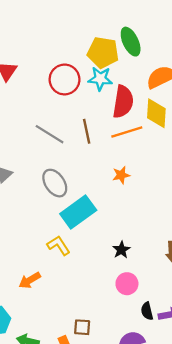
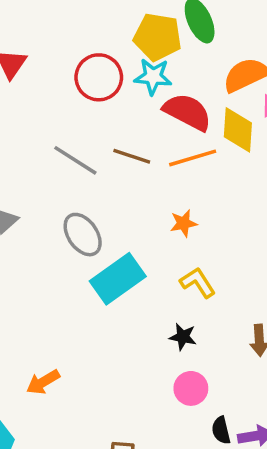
red semicircle: (123, 102) -> (187, 112), turned -72
brown line: (87, 131) -> (132, 156), turned -60
yellow L-shape: (59, 245) -> (198, 283), moved
black star: (121, 250) -> (183, 337), turned -30

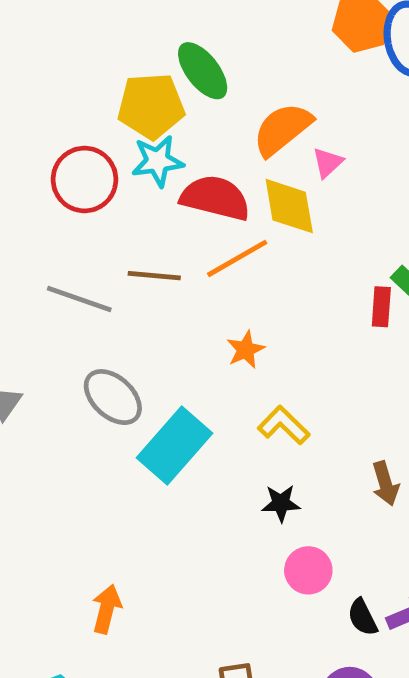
orange arrow: (43, 382) -> (107, 609), turned 148

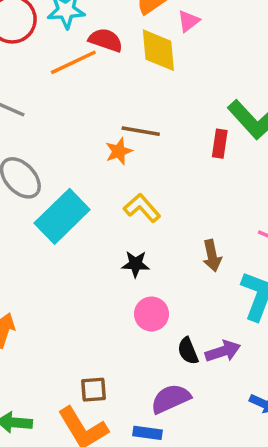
red semicircle: (215, 198) -> (106, 40), size x0.7
orange line: (237, 258) -> (73, 62), moved
brown line: (154, 276) -> (141, 131), moved
red rectangle: (381, 307) -> (220, 144), moved

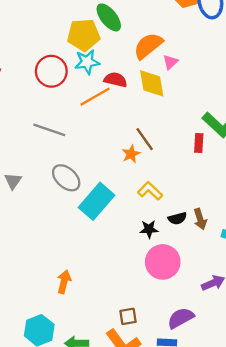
brown line: (141, 131) -> (145, 139), turned 50
pink circle: (152, 314) -> (163, 262), size x1.5
black semicircle: (188, 351) -> (177, 218), moved, turned -78

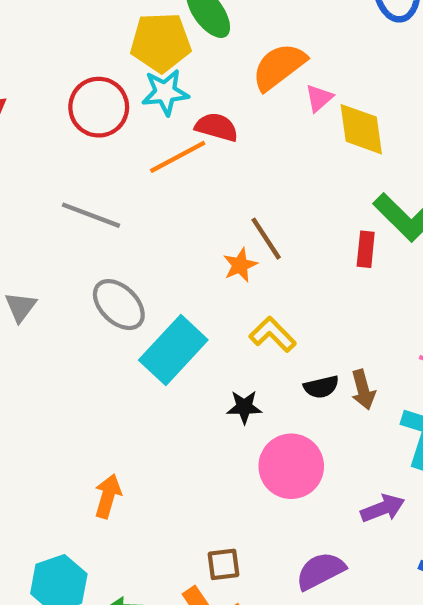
yellow diamond: (152, 83) -> (361, 129), moved
black star: (149, 229) -> (244, 407), moved

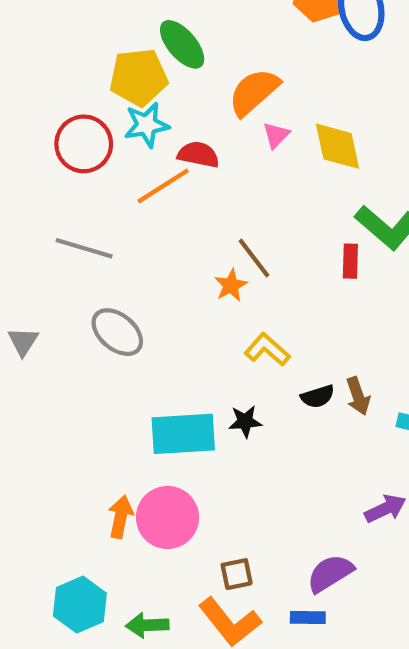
pink triangle: (319, 98) -> (276, 135), moved
cyan rectangle: (173, 350) -> (183, 434), moved, turned 48
pink circle: (291, 466) -> (168, 517), moved

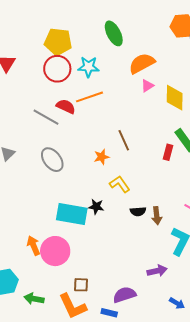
yellow pentagon: (139, 77) -> (58, 42), moved
red semicircle: (198, 155) -> (66, 106), moved
orange star: (231, 285) -> (102, 157), moved
black star: (245, 421) -> (96, 207), moved
orange arrow: (121, 517) -> (34, 246), turned -48

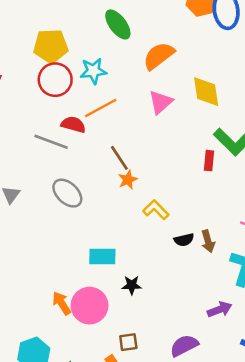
pink triangle: (147, 86) -> (161, 102), moved, size x1.5
brown line: (124, 140) -> (119, 158), moved
black star: (96, 207) -> (132, 285), moved
cyan rectangle: (72, 214) -> (102, 256), size x0.7

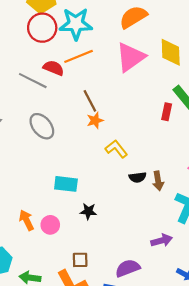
cyan star: (93, 71) -> (76, 24), size x1.4
pink triangle: (161, 102) -> (131, 57), size x1.4
pink circle: (90, 306) -> (50, 225), size x0.6

